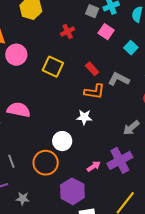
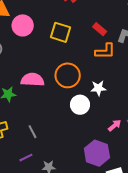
white star: (84, 117) -> (98, 88), moved
orange circle: (46, 163) -> (68, 75), moved

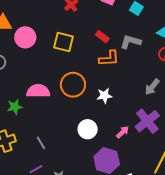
white circle: (80, 105) -> (88, 129), moved

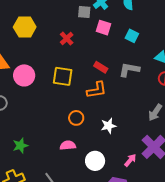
orange L-shape: (109, 58) -> (97, 90), moved
orange circle: (73, 85) -> (76, 118), size x0.6
pink semicircle: (38, 91) -> (68, 145), moved, size x0.7

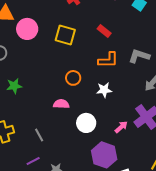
gray L-shape: (129, 70) -> (139, 56), moved
orange L-shape: (97, 90) -> (108, 60), moved
green star: (20, 146) -> (14, 86), moved

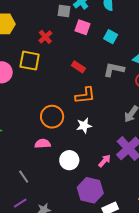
yellow square: (65, 35) -> (30, 61), moved
gray L-shape: (139, 56) -> (114, 70), moved
orange circle: (73, 78) -> (52, 117), size x1.5

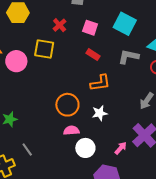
pink square: (83, 27) -> (90, 28), moved
cyan square: (111, 37) -> (125, 24), size x1.6
pink semicircle: (43, 144) -> (71, 130), moved
gray line: (24, 177) -> (27, 149), moved

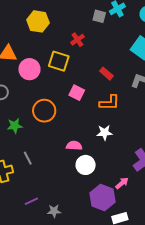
pink square: (90, 28) -> (77, 93), moved
orange circle: (67, 105) -> (44, 111), moved
pink arrow: (121, 148) -> (122, 183), moved

